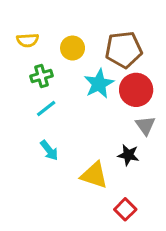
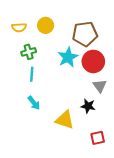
yellow circle: (73, 48) -> (46, 25), moved
cyan line: (46, 108) -> (32, 74), turned -48
red square: (125, 209) -> (98, 138), moved, turned 32

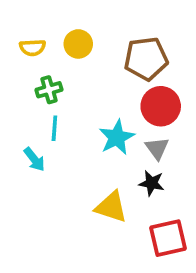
cyan star: (68, 57) -> (117, 137), moved
gray triangle: (100, 86) -> (157, 148), moved
cyan arrow: (34, 103) -> (34, 159), moved
red square: (98, 138) -> (168, 238), size x1.5

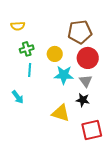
yellow circle: (78, 44) -> (55, 54), moved
cyan star: (117, 137) -> (64, 75), turned 30
cyan arrow: (34, 159) -> (18, 97), moved

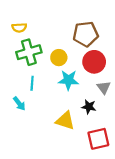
green cross: (27, 49) -> (29, 52), size x1.6
cyan line: (30, 70) -> (32, 83), moved
gray triangle: (86, 81) -> (104, 87), moved

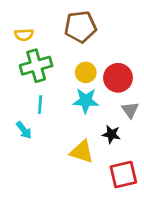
brown pentagon: (86, 34) -> (80, 27), moved
yellow circle: (59, 58) -> (86, 72), moved

